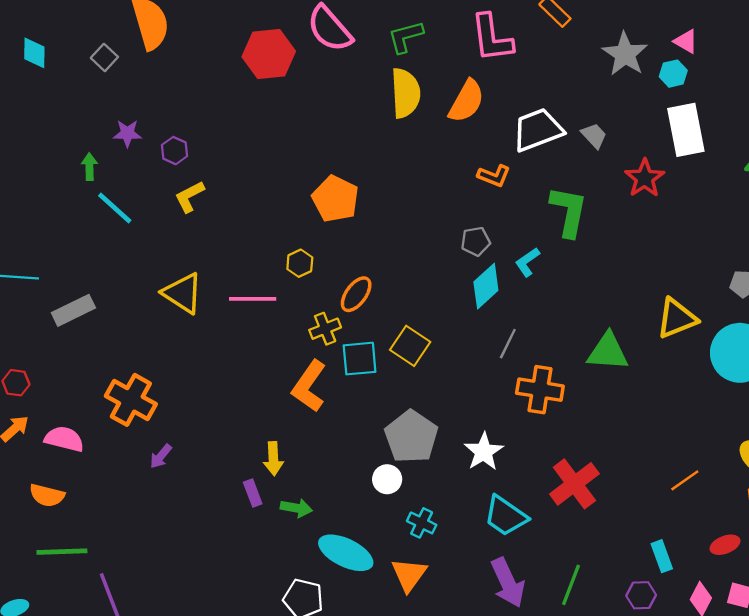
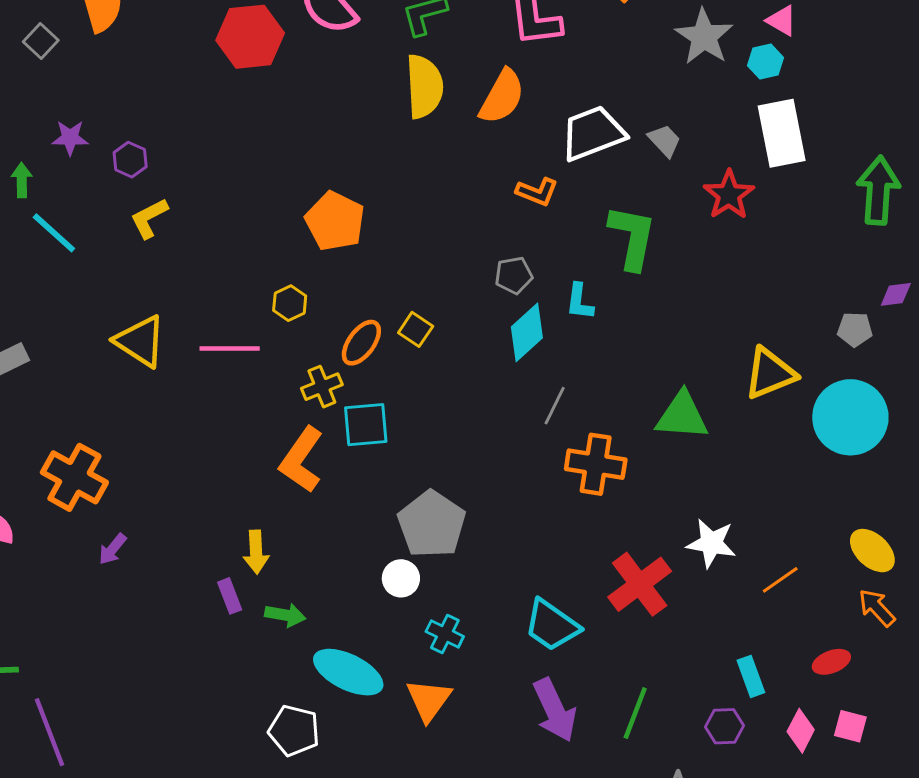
cyan L-shape: (527, 262) -> (580, 302), turned -48
yellow square: (410, 346) -> (416, 329), moved, size x0.7
white star: (484, 452) -> (711, 543), moved, turned -30

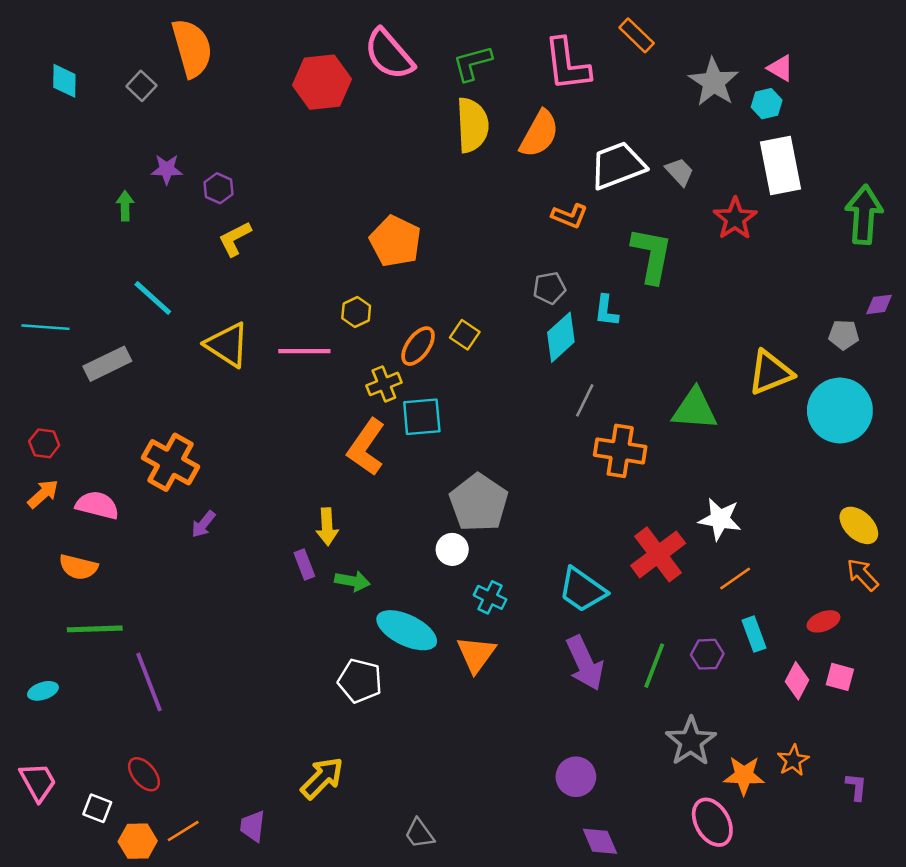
cyan line: (54, 233) -> (153, 298), moved
orange line: (780, 580) -> (735, 578), moved
purple hexagon: (725, 726) -> (707, 654), moved

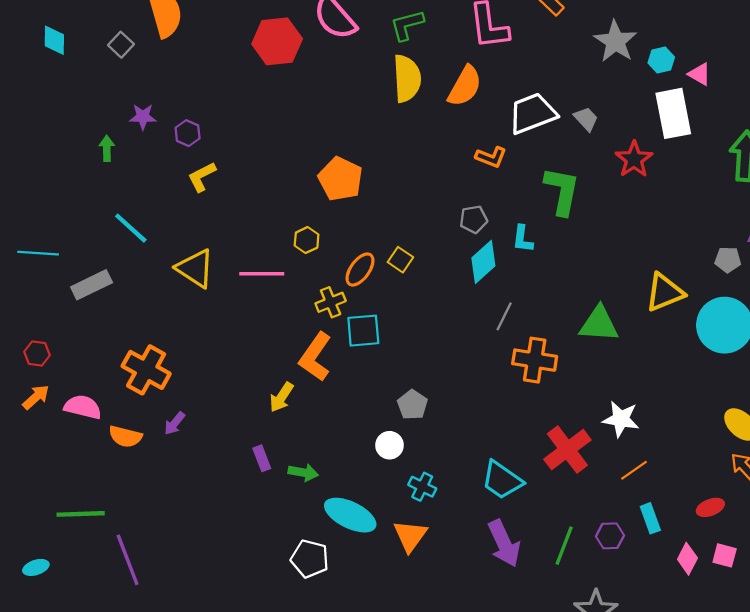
pink triangle: (781, 68) -> (699, 74), moved
gray pentagon: (479, 503) -> (412, 405), size x0.6
yellow arrow: (327, 527) -> (281, 397), moved, turned 36
orange semicircle: (78, 567) -> (125, 436), moved

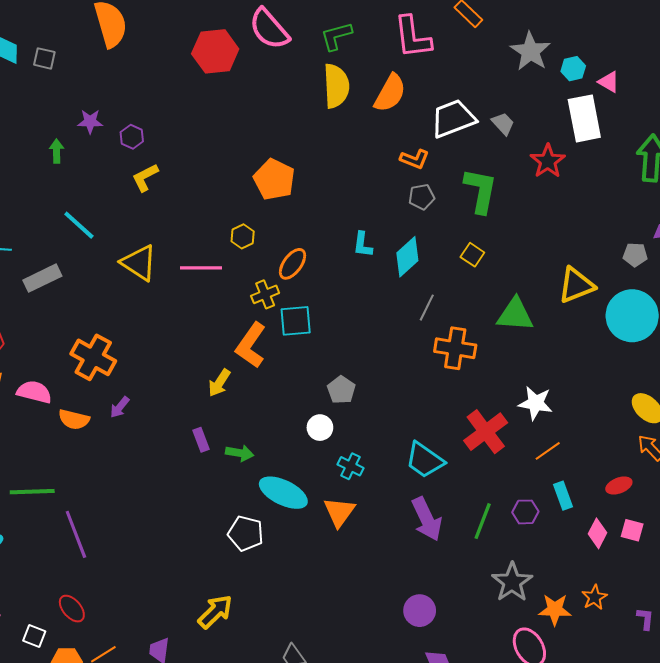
gray square: (121, 45) -> (44, 58), moved, turned -30
gray pentagon: (474, 219) -> (422, 197), moved
cyan L-shape: (523, 239) -> (363, 245), moved
yellow square: (400, 260) -> (472, 255), moved

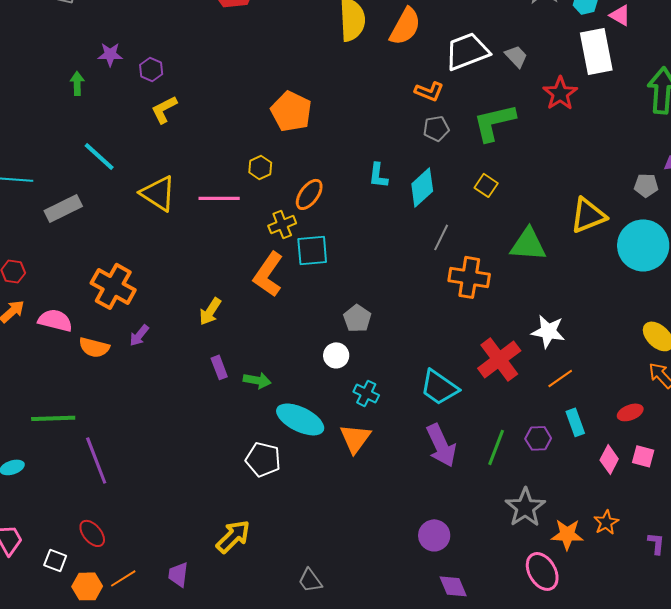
green L-shape: (481, 191) -> (494, 122), turned -114
yellow arrow: (219, 383) -> (210, 311), moved

